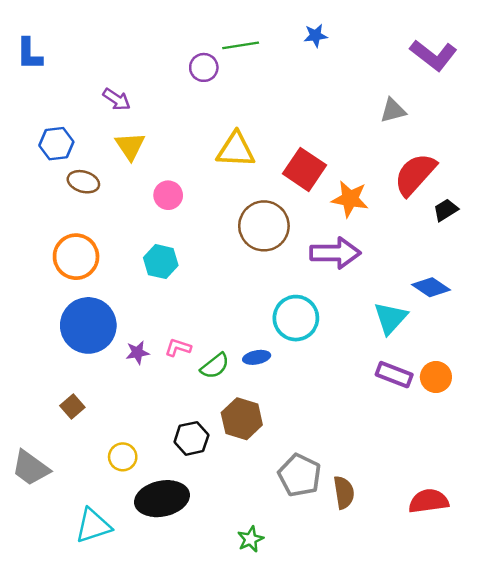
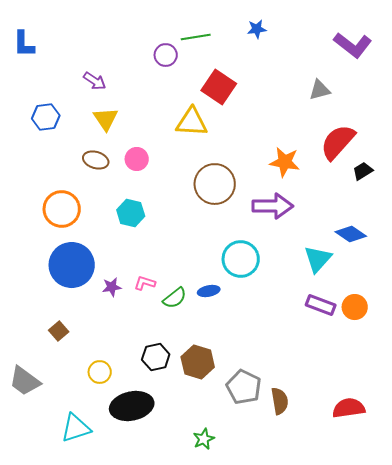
red square: (304, 169) -> (219, 87), moved
brown ellipse: (83, 182) -> (96, 160), moved
brown hexagon: (242, 419) -> (198, 362), moved

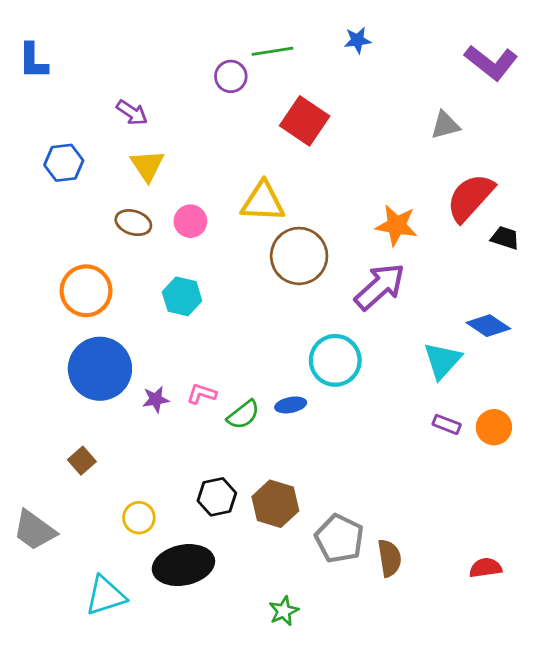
yellow triangle: (192, 122) -> (263, 202), moved
black trapezoid: (363, 171) -> (505, 238), turned 50
purple arrow: (273, 206) -> (380, 287), turned -42
purple rectangle: (321, 305) -> (447, 424), size x0.7
red semicircle: (349, 408) -> (486, 568), size x0.7

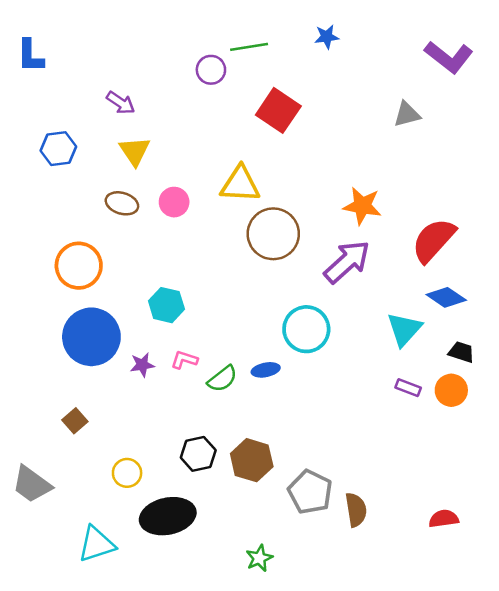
red semicircle: (470, 198) -> (434, 240), moved
black trapezoid: (505, 238) -> (461, 352), moved
cyan hexagon: (182, 296) -> (166, 305), moved

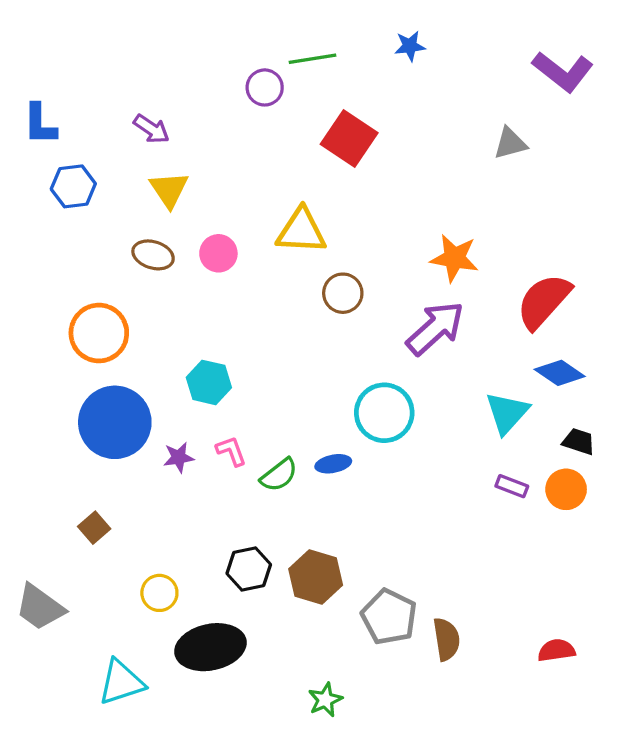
blue L-shape: (30, 56) -> (40, 124), moved
brown circle: (273, 234) -> (343, 293), size x0.6
pink L-shape: (184, 360) -> (231, 451), turned 52

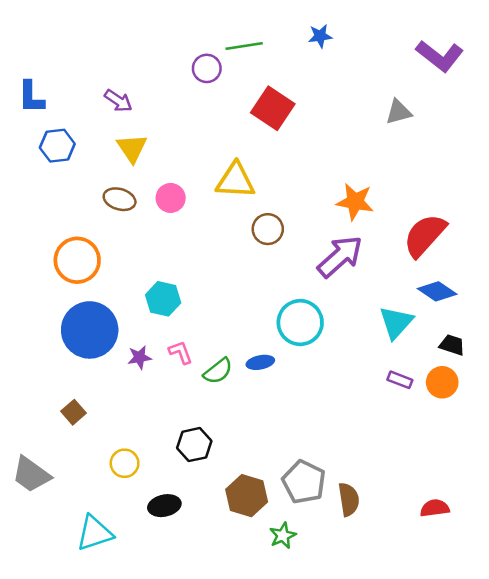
brown hexagon: (316, 577) -> (247, 496), moved
black ellipse: (210, 647) -> (164, 506), size x0.6
green star: (325, 700) -> (283, 536), moved

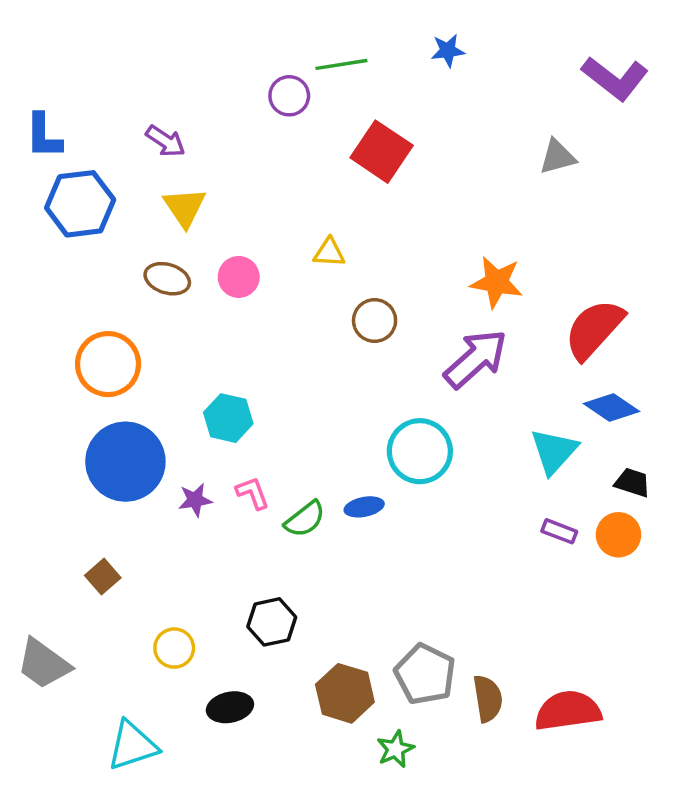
blue hexagon: (57, 146) -> (80, 204), size x1.4
yellow triangle: (235, 181) -> (329, 253), size x0.6
red semicircle: (435, 508) -> (568, 711), moved, size x1.6

